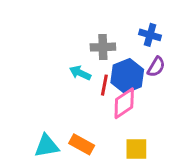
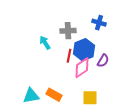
purple semicircle: (156, 67) -> (103, 61), moved
cyan arrow: (80, 73) -> (45, 43), moved, turned 32

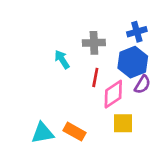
blue cross: (99, 23) -> (137, 32), turned -32
blue hexagon: (84, 50) -> (133, 62), moved
yellow square: (90, 98) -> (123, 123), moved

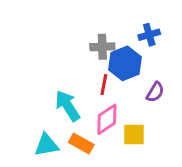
cyan arrow: (62, 59) -> (68, 106), moved, size x1.5
blue hexagon: (133, 62) -> (125, 63), moved
pink diamond: (113, 94) -> (107, 119), moved

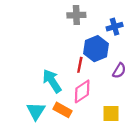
gray cross: (102, 47) -> (76, 15), moved
yellow square: (134, 134) -> (111, 113), moved
cyan triangle: (46, 145) -> (36, 111), turned -48

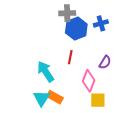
blue hexagon: (96, 49) -> (76, 29), moved
pink diamond: (82, 91) -> (89, 81), moved, turned -35
cyan triangle: (36, 111) -> (42, 98), moved

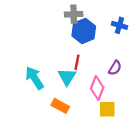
blue cross: (101, 23) -> (119, 25), moved, turned 32
cyan arrow: (46, 72) -> (35, 78), moved
cyan triangle: (42, 98) -> (67, 77), moved

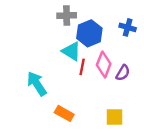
gray cross: (74, 14) -> (67, 15), moved
cyan triangle: (67, 77) -> (71, 51), moved, turned -30
pink diamond: (97, 88) -> (104, 64), moved

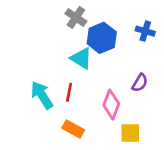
gray cross: (67, 15) -> (76, 17), turned 36
pink diamond: (104, 64) -> (111, 105), moved
red line: (82, 67) -> (69, 92), moved

